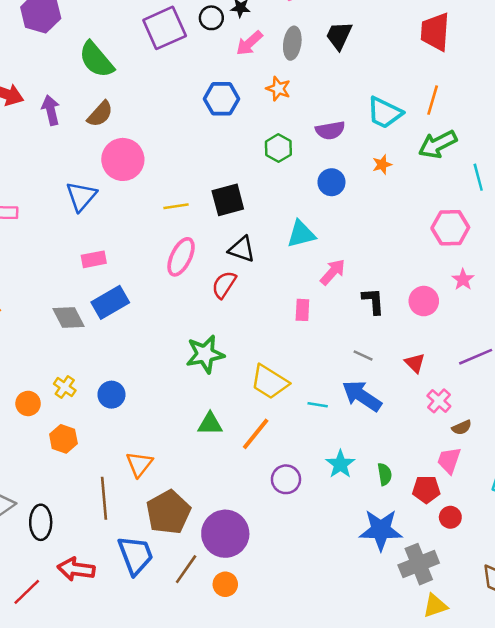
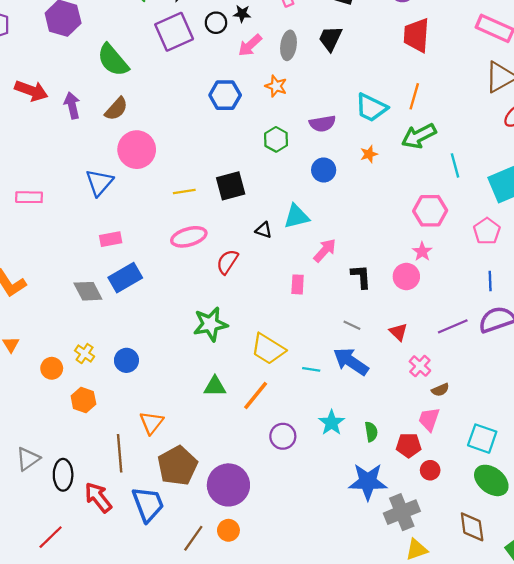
black triangle: (242, 249) -> (264, 230), moved, size x0.7
pink ellipse: (181, 257) -> (189, 237), turned 48
pink star: (463, 280) -> (422, 252), moved
red arrow: (76, 569) -> (98, 497), moved, turned 44
brown line: (186, 569) -> (193, 538), moved

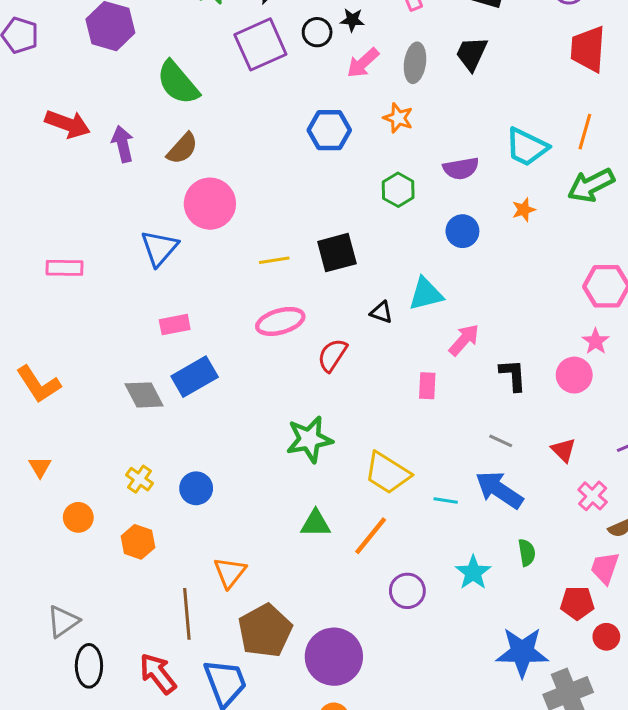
orange circle: (52, 368) -> (78, 517), moved
green semicircle: (371, 432) -> (527, 553), moved
black ellipse: (63, 475) -> (89, 666), moved

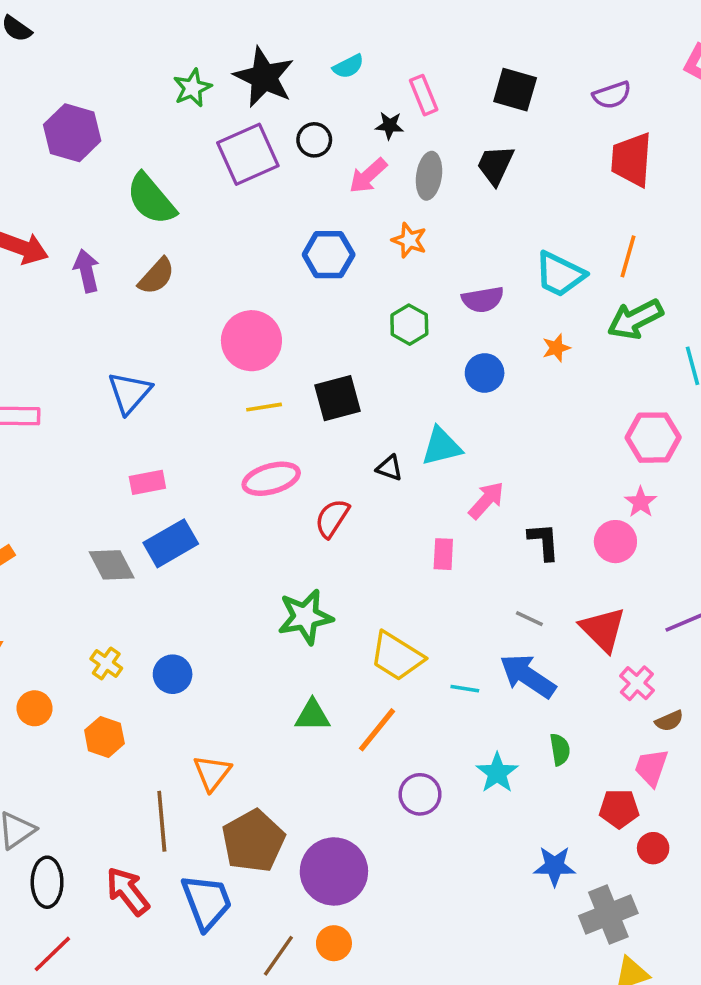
black star: (352, 20) -> (390, 126), moved
pink circle: (210, 204) -> (251, 341), moved
red triangle: (563, 450) -> (603, 629), size x1.6
blue star: (522, 652) -> (555, 866), size x0.7

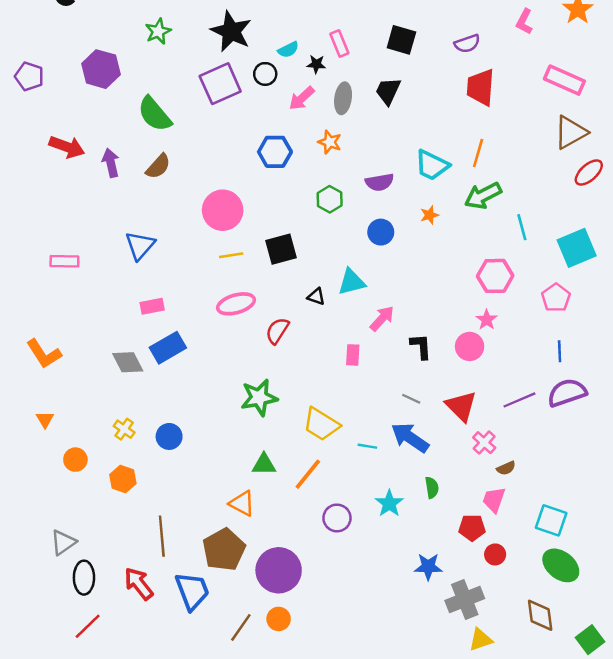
cyan semicircle: (348, 66) -> (288, 50), moved
green star: (192, 88) -> (158, 31), moved
orange triangle: (212, 773) -> (242, 503), moved, turned -40

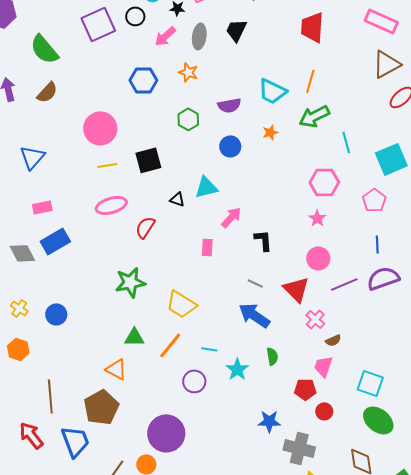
pink circle: (470, 346) -> (318, 258), moved
cyan line: (367, 446) -> (209, 349), moved
purple circle: (279, 570) -> (166, 433), moved
gray cross: (465, 599) -> (299, 448), turned 36

